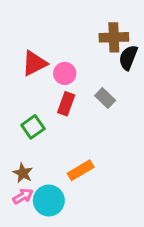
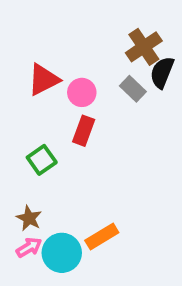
brown cross: (114, 37) -> (144, 47), turned -32
gray rectangle: (105, 98) -> (133, 89), moved
orange rectangle: (81, 170) -> (102, 236), moved

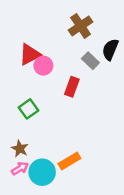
brown cross: (144, 47) -> (81, 26), moved
pink circle: (82, 92) -> (43, 66), moved
red rectangle: (84, 131) -> (72, 87), moved

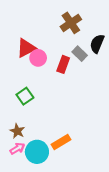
red rectangle: (72, 87) -> (63, 64), moved

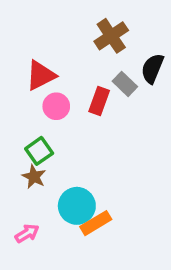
pink circle: (38, 58) -> (56, 106), moved
brown star: (17, 131) -> (34, 177), moved
cyan circle: (37, 152) -> (77, 206), moved

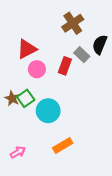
brown star: (34, 177) -> (12, 98), moved
cyan circle: (77, 206) -> (48, 111), moved

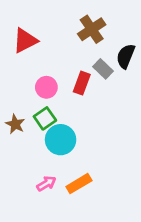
red triangle: (27, 49) -> (25, 41), moved
green square: (26, 98) -> (45, 118), moved
pink arrow: (18, 152) -> (46, 184), moved

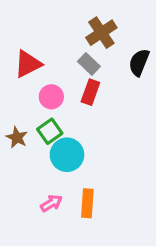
red triangle: (25, 41) -> (28, 64), moved
gray rectangle: (103, 69) -> (89, 64), moved
orange rectangle: (79, 184) -> (87, 203), turned -55

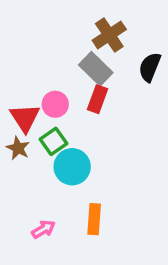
red triangle: (28, 64) -> (25, 118), moved, turned -36
gray rectangle: (89, 64) -> (96, 69), size x1.4
pink arrow: (51, 203) -> (43, 229), moved

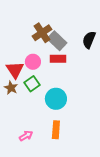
brown cross: (109, 35) -> (42, 33), moved
red rectangle: (97, 99) -> (58, 59), turned 70
cyan circle: (72, 167) -> (56, 99), moved

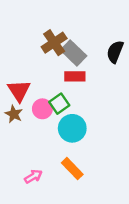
pink circle: (33, 62) -> (42, 109), moved
green square: (32, 84) -> (59, 104), moved
orange rectangle: (56, 130) -> (72, 169), turned -48

